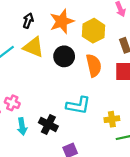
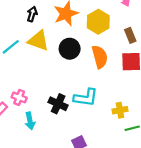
black cross: (48, 124) -> (58, 104), moved

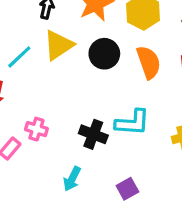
yellow triangle: (38, 41) -> (58, 45), turned -50
cyan arrow: (30, 121) -> (72, 179), moved, turned 42

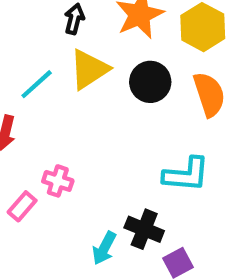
black cross: (93, 134) -> (144, 229), moved

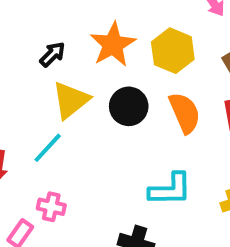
black arrow: (74, 19) -> (52, 54), turned 36
cyan line: (37, 84) -> (48, 148), moved

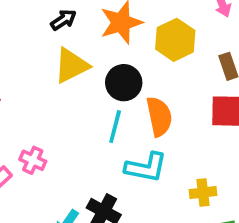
orange semicircle: (185, 113) -> (159, 117), moved
cyan line: (48, 148) -> (115, 127), moved, turned -40

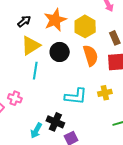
orange semicircle: (159, 117) -> (91, 56), moved
cyan line: (115, 127) -> (35, 71), moved
yellow cross: (203, 192) -> (105, 93), moved

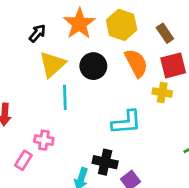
yellow cross: (105, 93) -> (162, 92), moved, turned 32

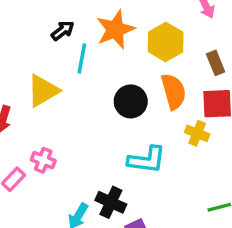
yellow triangle: (52, 64) -> (43, 91), moved
black circle: (93, 66) -> (131, 101), moved
cyan line: (65, 97) -> (82, 58), moved

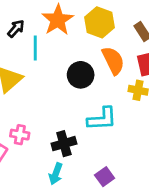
black cross: (111, 202) -> (64, 144), moved, turned -30

